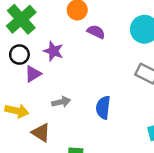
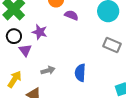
purple triangle: (33, 74) -> (25, 50), turned -32
yellow arrow: (17, 111) -> (15, 79), turned -66

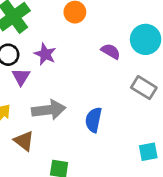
purple semicircle: (71, 15) -> (111, 51), moved
gray arrow: (48, 70) -> (49, 110), size x1.6

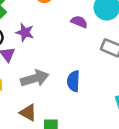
brown triangle: (24, 141) -> (28, 113), moved

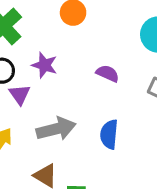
purple semicircle: (79, 22) -> (108, 73), moved

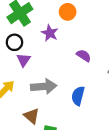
purple star: (44, 65) -> (50, 33), moved

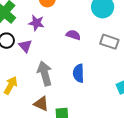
purple triangle: (24, 60) -> (25, 46), moved
gray arrow: (44, 86) -> (45, 73), turned -85

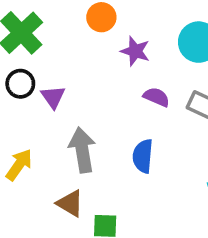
purple star: (36, 23) -> (135, 51), moved
purple semicircle: (73, 35) -> (157, 97), moved

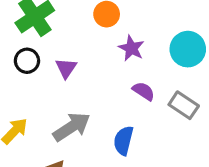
purple triangle: (53, 97) -> (66, 68), moved
gray arrow: (82, 150) -> (72, 127), turned 57

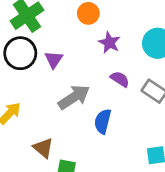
black circle: (27, 61) -> (20, 53), size x1.5
gray arrow: (72, 127) -> (74, 97), moved

